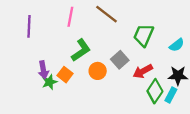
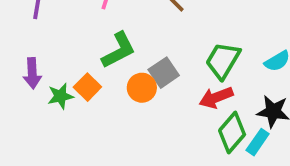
green trapezoid: (144, 35) -> (223, 60), moved
gray square: (120, 60) -> (164, 73), moved
purple arrow: (43, 70) -> (32, 73), moved

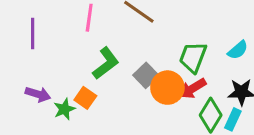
purple arrow: (32, 73) -> (38, 94), turned -60
orange circle: (142, 88) -> (167, 88), moved, size x1.4

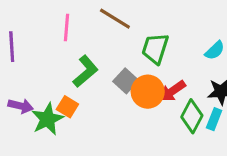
green trapezoid: (193, 57) -> (155, 48), moved
green star: (64, 109) -> (47, 119), size x1.5

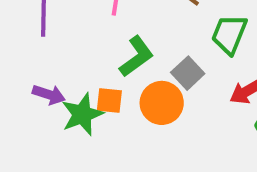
orange circle: (148, 92) -> (162, 103), moved
orange square: (67, 107) -> (109, 100), turned -30

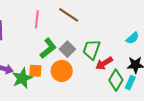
green trapezoid: (229, 34) -> (92, 50), moved
gray square: (188, 73) -> (67, 49), moved

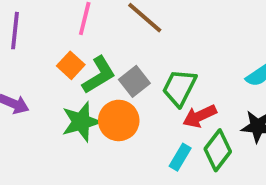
orange square: (35, 71) -> (71, 65), moved, turned 32
green star: (22, 78) -> (81, 122), moved
cyan rectangle: (130, 83) -> (180, 157), moved

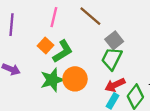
gray square: (134, 81) -> (114, 40), moved
red arrow: (200, 116) -> (115, 85), moved

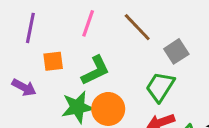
gray square: (114, 40) -> (176, 51), moved
orange square: (46, 46) -> (53, 61), moved, turned 35

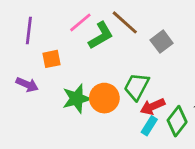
pink line: (88, 23) -> (80, 22), turned 35
green L-shape: (95, 70) -> (101, 36), moved
green trapezoid: (160, 87) -> (137, 87), moved

